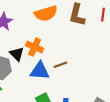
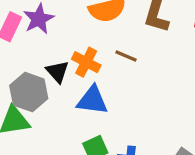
brown line: (60, 65) -> (126, 56), moved, turned 40

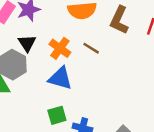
black triangle: (57, 72) -> (27, 43), moved

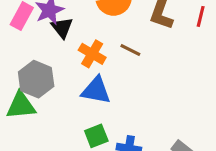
black triangle: (27, 43) -> (62, 28), moved

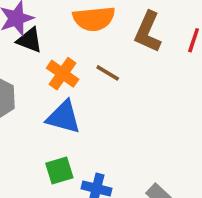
black triangle: (62, 28) -> (30, 40), turned -35

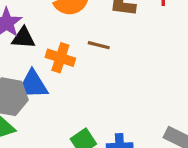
blue triangle: (63, 117) -> (32, 85), moved

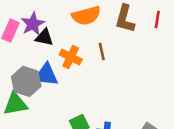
brown line: (99, 45) -> (102, 52), turned 56

